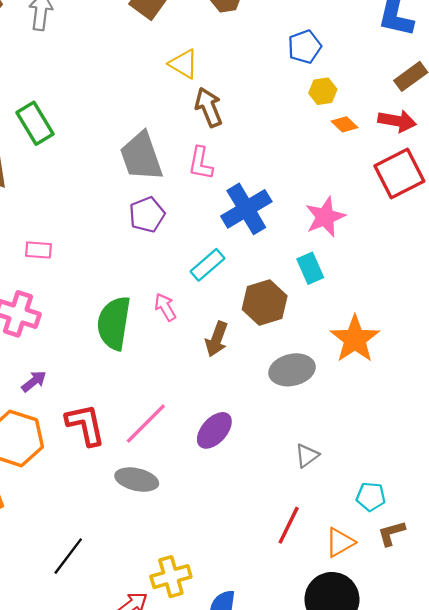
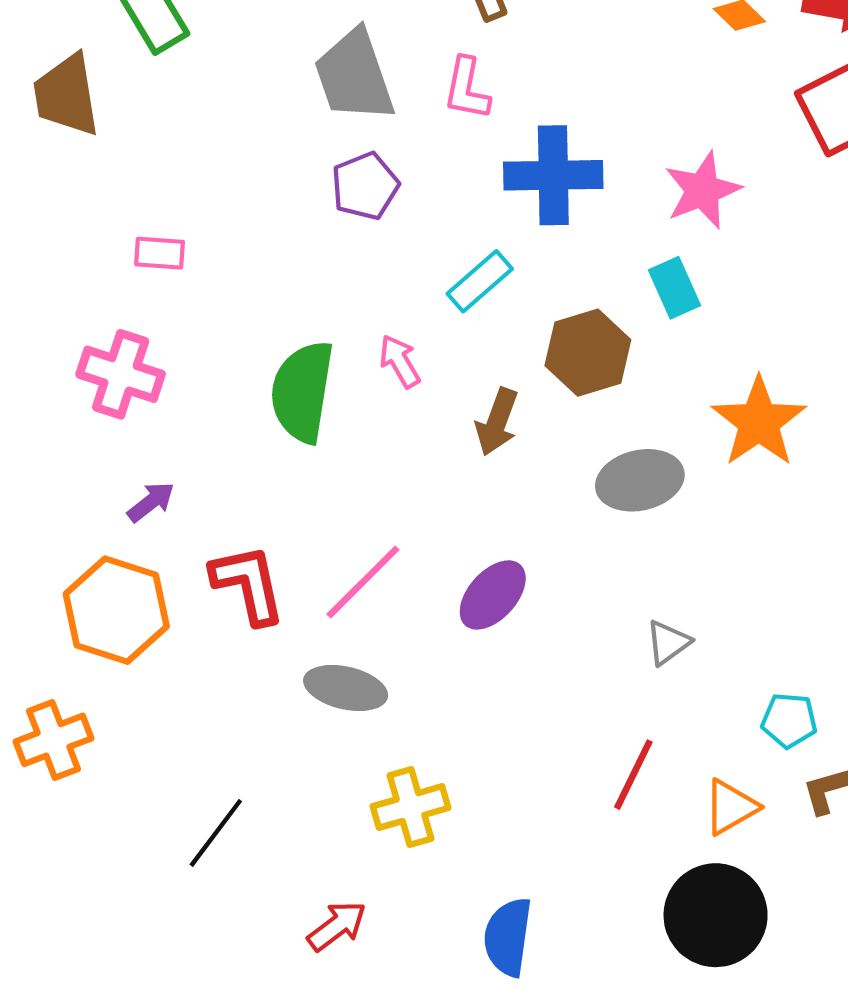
blue cross: (246, 209) -> (553, 175), turned 30
yellow cross: (171, 577) -> (410, 807), moved

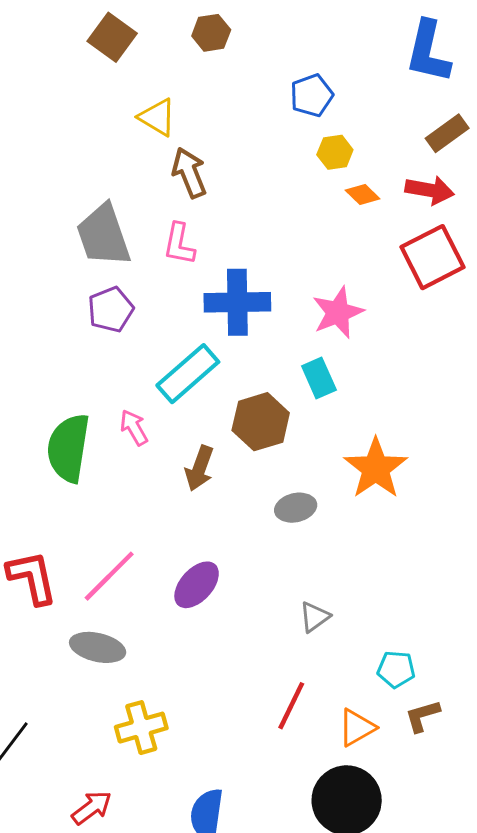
cyan rectangle: (480, 281) -> (188, 374), size x1.4
gray ellipse: (640, 480) -> (296, 508), size x0.7

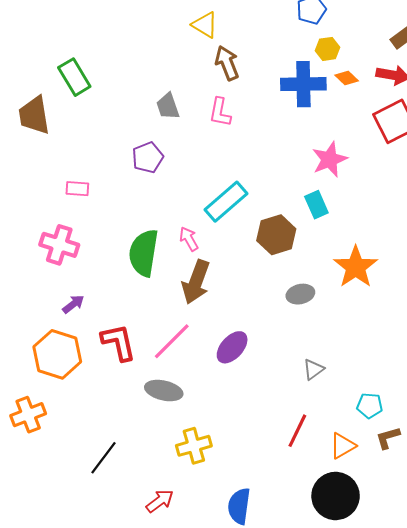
gray trapezoid: (103, 235) -> (168, 106), size x0.6
blue cross: (237, 302) -> (303, 84), moved
purple pentagon: (111, 310) -> (148, 157), moved
brown arrow: (199, 468) -> (196, 282), moved, size x1.4

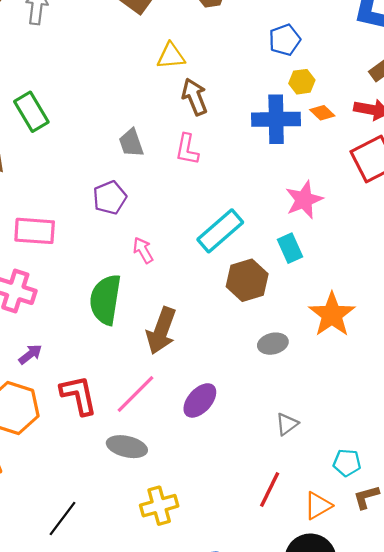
yellow triangle: (205, 25) -> (171, 56), turned -36
pink rectangle: (77, 189) -> (35, 231), size x1.6
cyan rectangle: (226, 202) -> (220, 231), moved
pink arrow: (189, 239) -> (143, 250), moved

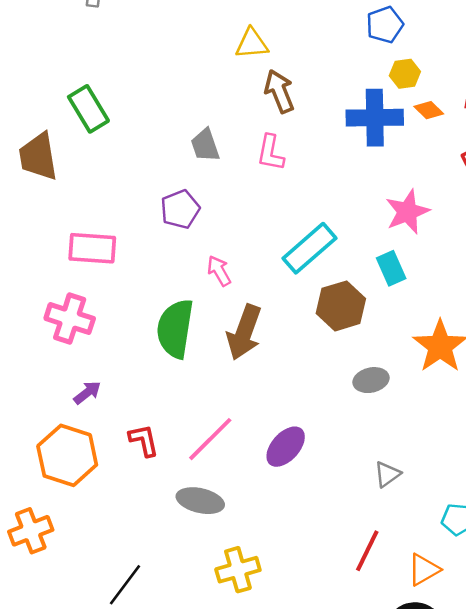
brown arrow: (161, 331) -> (244, 332), moved
red L-shape: (79, 395) -> (144, 440), size x0.7

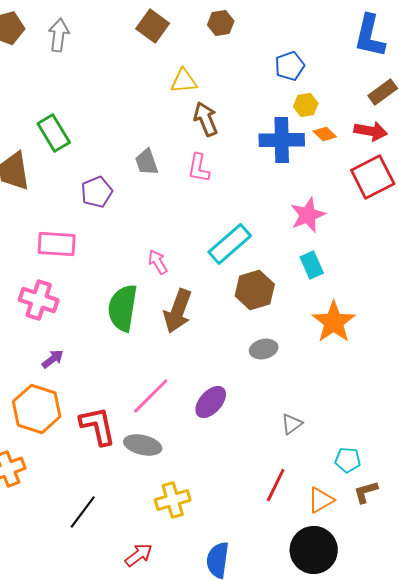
purple pentagon: (180, 209) -> (97, 192), moved
cyan rectangle: (391, 268) -> (312, 265), moved
gray ellipse: (371, 380) -> (264, 349), moved
red L-shape: (144, 440) -> (98, 426), moved, size x1.5

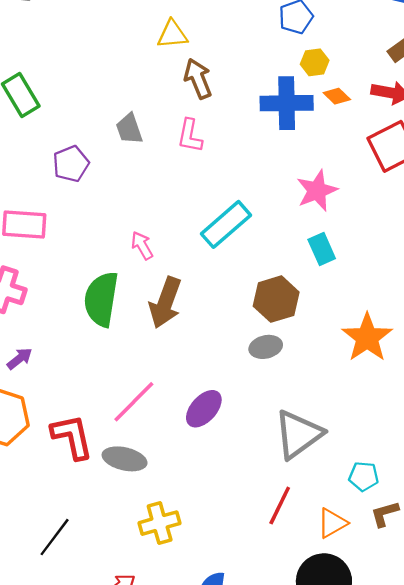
brown hexagon: (255, 290) -> (276, 299), moved
orange star: (334, 322) -> (367, 338), moved
gray triangle: (292, 424) -> (298, 434), size x2.0

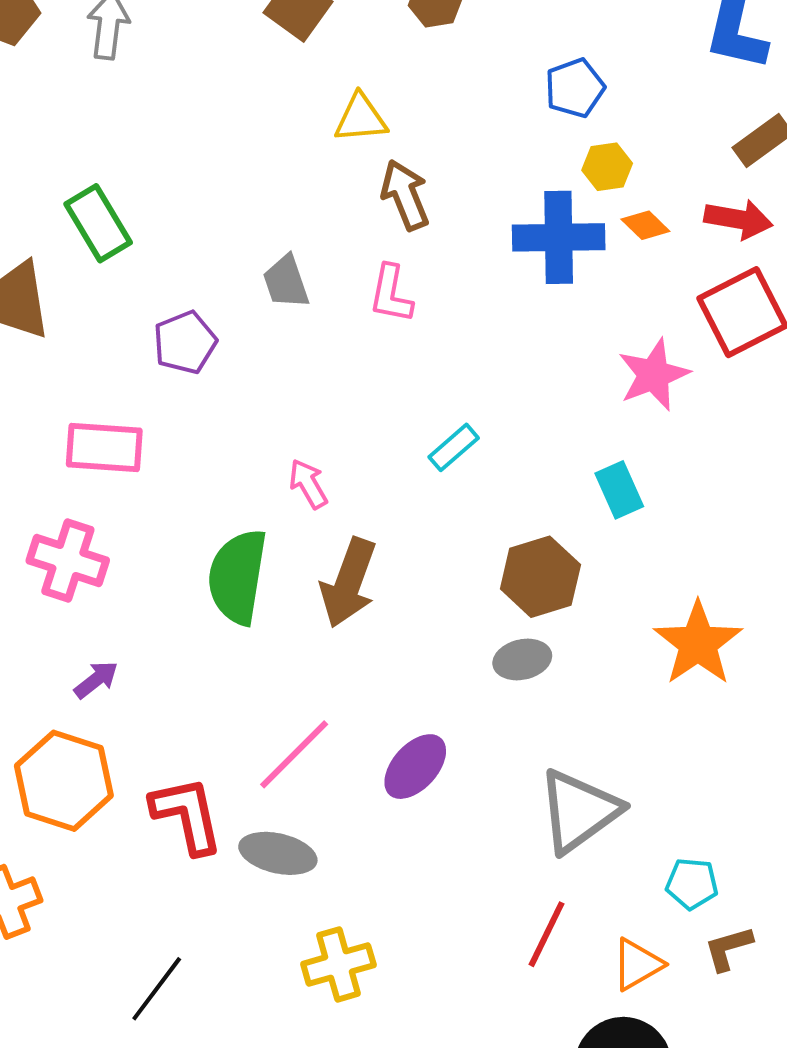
pink star: (317, 191) -> (654, 375), moved
cyan rectangle: (226, 224) -> (454, 447), size x0.6

